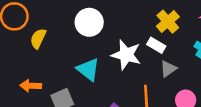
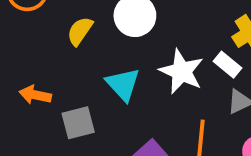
yellow semicircle: (38, 38) -> (80, 31), moved

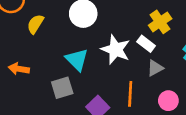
yellow semicircle: (80, 31) -> (35, 24), moved
gray square: (78, 123) -> (62, 88), moved

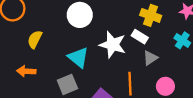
yellow cross: (160, 22) -> (151, 15), turned -30
yellow semicircle: (35, 24) -> (35, 39), moved

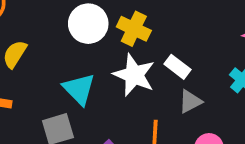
yellow cross: (151, 15) -> (134, 29), moved

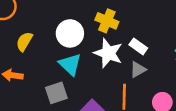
white circle: (88, 24) -> (70, 33), moved
gray triangle: (190, 101) -> (138, 70), moved

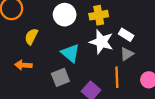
yellow cross: (107, 21) -> (99, 15), turned -30
white circle: (70, 33) -> (65, 15), moved

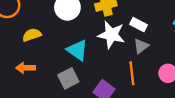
yellow semicircle: (31, 36) -> (32, 35), turned 49

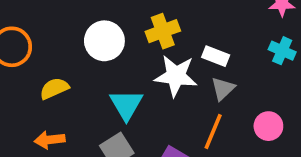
cyan triangle: (77, 50) -> (126, 105), turned 30
orange line: (132, 73) -> (213, 131), turned 35

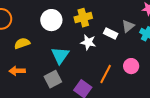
white star: (176, 76) -> (88, 42), size x0.7
gray triangle: (223, 89) -> (128, 26), moved
pink circle: (268, 126) -> (131, 66), moved

